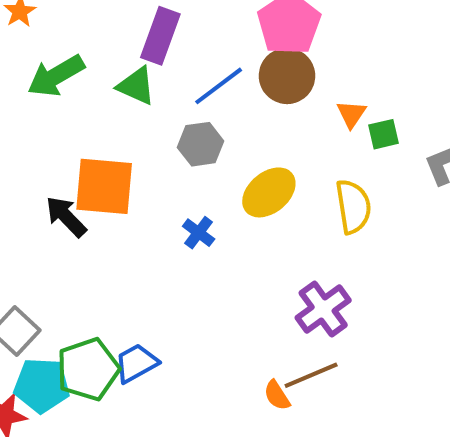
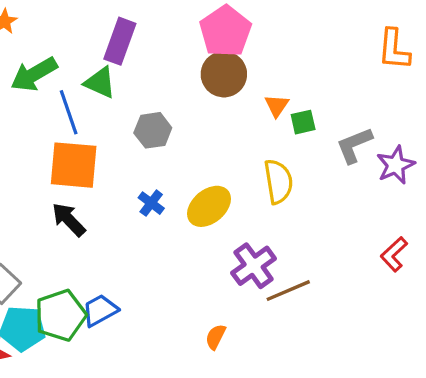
blue line: (219, 86) -> (69, 112), moved, turned -72
yellow ellipse: (269, 192) -> (209, 206), moved
black arrow: (66, 217) -> (69, 220), moved
brown line: (311, 375) -> (288, 291), moved
orange semicircle: (277, 395) -> (216, 337), turned 60

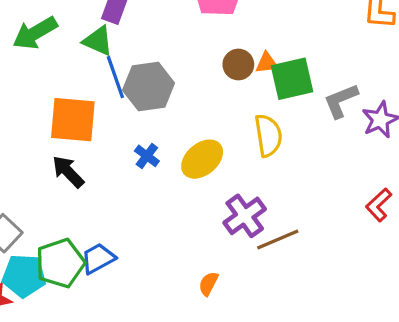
brown circle: (224, 74) -> (238, 65), moved, size x0.7
orange triangle: (277, 106) -> (267, 63), turned 50
blue line: (69, 112) -> (115, 77), moved
green square: (303, 122) -> (292, 79), size x1.8
gray hexagon: (153, 130) -> (149, 87), size x1.4

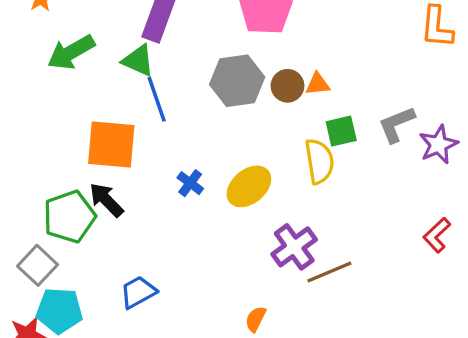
green square: (292, 79) -> (341, 131), moved, size x0.7
gray hexagon: (149, 87) -> (237, 81), moved
green pentagon: (60, 263) -> (69, 217), moved

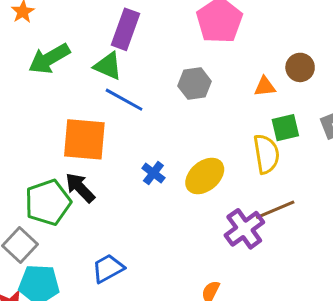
gray hexagon: (237, 81) -> (194, 84), size x0.7
brown circle: (287, 86) -> (300, 67), moved
blue line: (157, 99) -> (124, 100), turned -42
brown line: (329, 272) -> (275, 210), moved

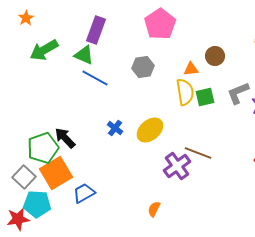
orange square: (84, 139) -> (56, 173), moved, turned -36
yellow semicircle: (266, 154) -> (185, 92), moved
brown line: (275, 210) -> (198, 153), turned 44

